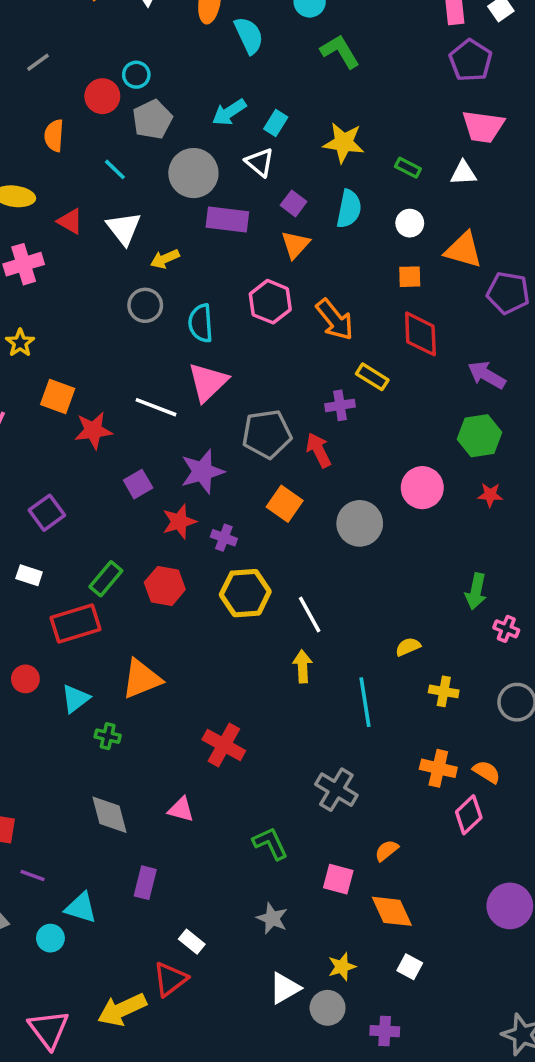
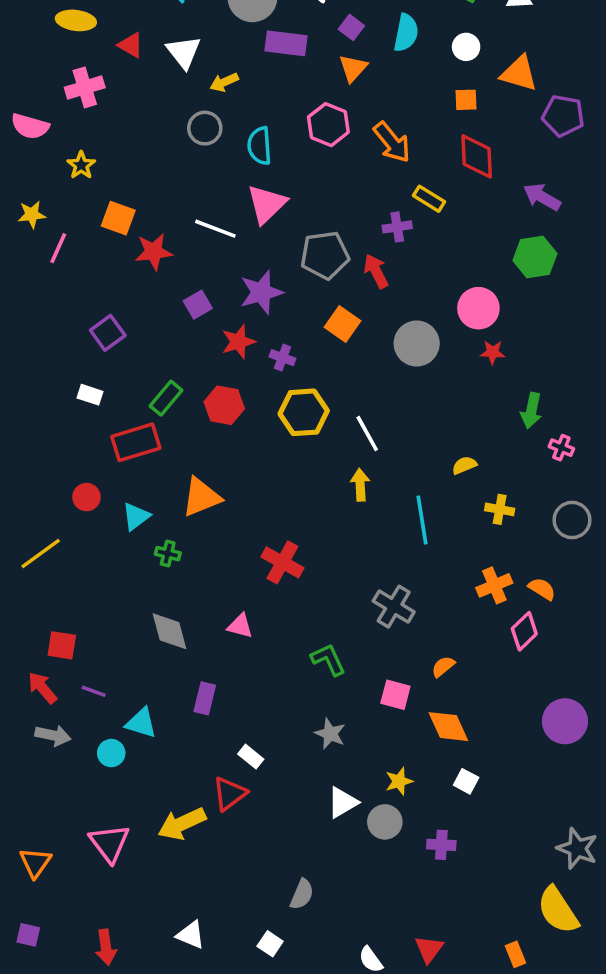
red star: (490, 495) -> (493, 352), moved
orange cross: (438, 768) -> (494, 585), turned -36

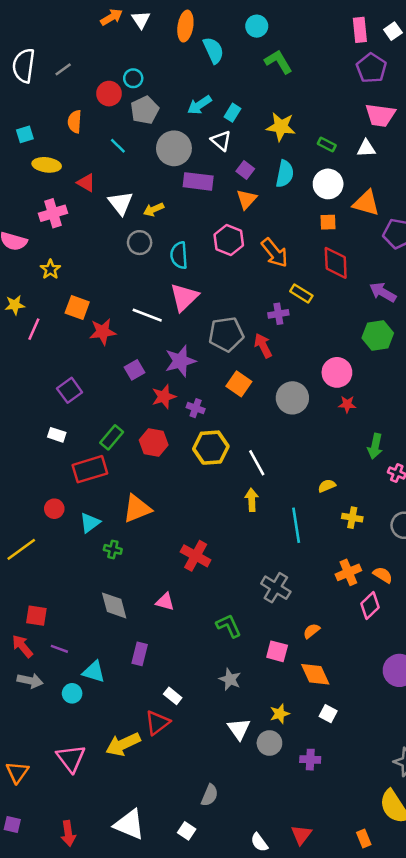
white circle: (466, 47) -> (328, 184), size x1.5
white triangle: (184, 52) -> (120, 203), moved
white triangle: (342, 802) -> (239, 729), turned -35
white triangle: (191, 935) -> (129, 824), size x1.5

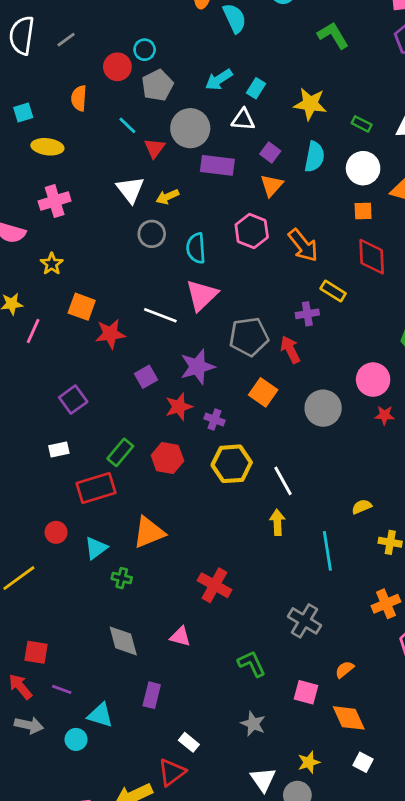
green L-shape: (278, 62) -> (333, 35), moved
white triangle: (221, 141) -> (243, 120), turned -35
red triangle: (86, 183) -> (155, 148), moved, turned 36
white rectangle: (57, 435) -> (59, 450), turned -30

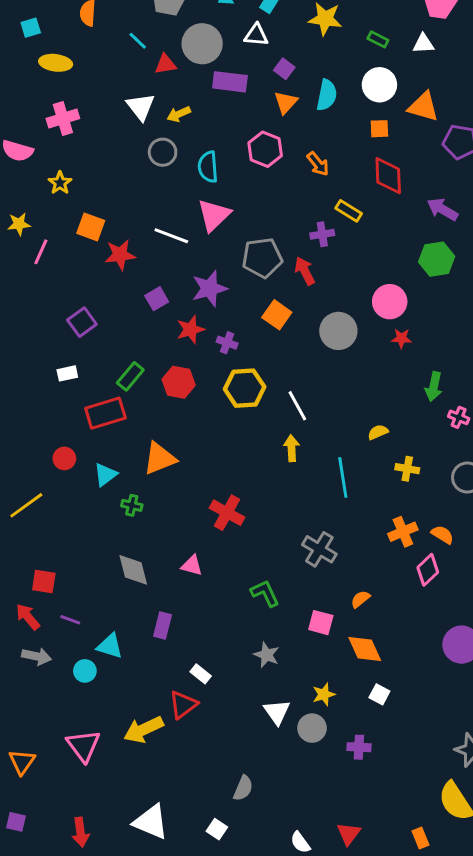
red triangle: (155, 148) -> (165, 64), turned 45
cyan semicircle: (315, 157) -> (327, 95), moved
orange arrow: (303, 245) -> (318, 164), size x0.7

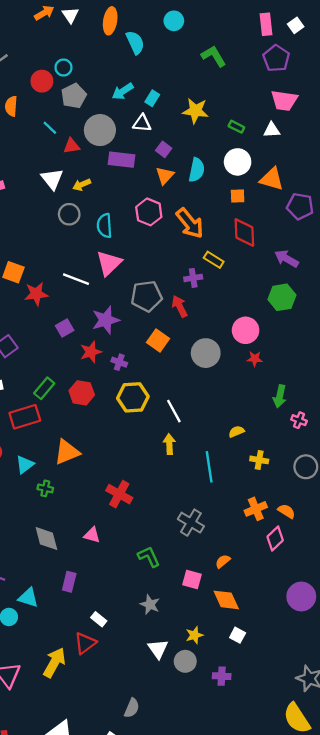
orange arrow: (318, 164) -> (190, 223), size x1.6
yellow arrow: (144, 730) -> (54, 662), turned 144

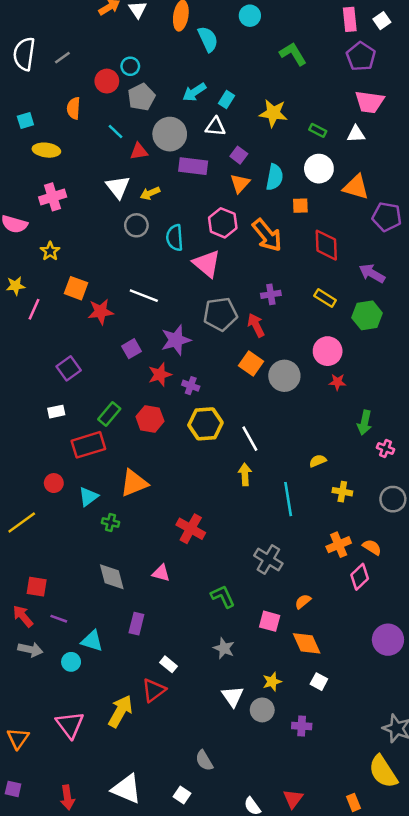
orange square: (238, 196) -> (300, 206), moved
yellow rectangle: (214, 260) -> (325, 298), moved
pink triangle: (109, 263) -> (207, 264), moved, turned -36
orange square: (158, 341) -> (251, 363), moved
gray semicircle: (132, 708) -> (204, 761), turned 126

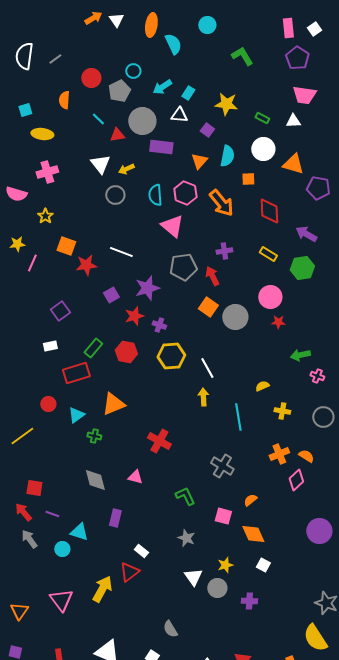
cyan circle: (130, 66) -> (133, 71), moved
purple square: (239, 155) -> (207, 130), moved
cyan semicircle: (175, 238) -> (155, 195), moved
green arrow: (365, 423) -> (300, 355), turned 66
gray arrow: (30, 650) -> (29, 539), turned -138

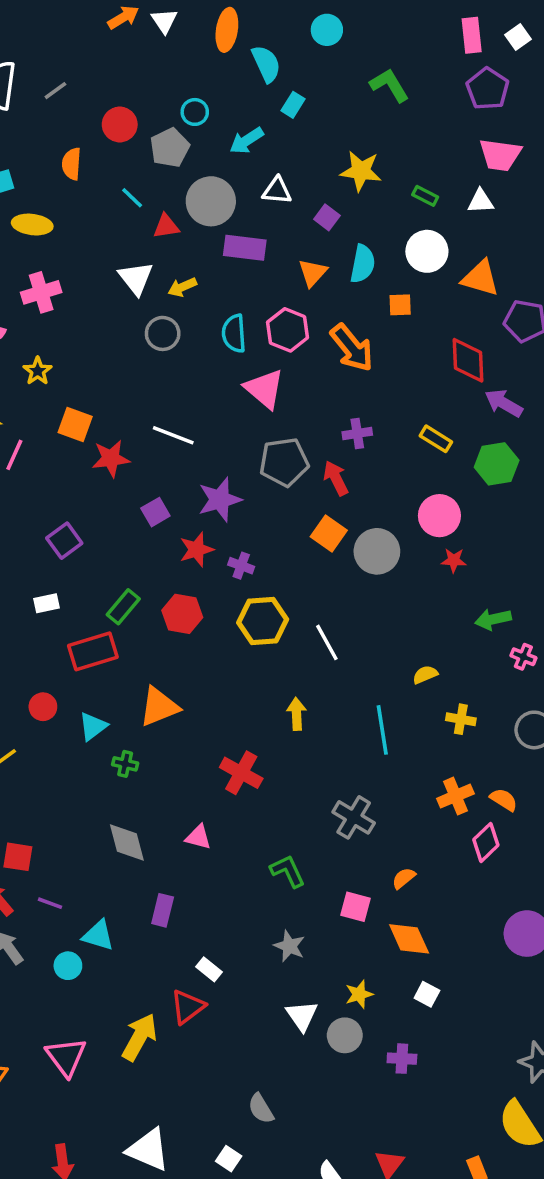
cyan rectangle: (188, 93) -> (293, 105), moved
red diamond: (269, 211) -> (468, 360), moved
yellow arrow: (203, 397) -> (297, 714), moved

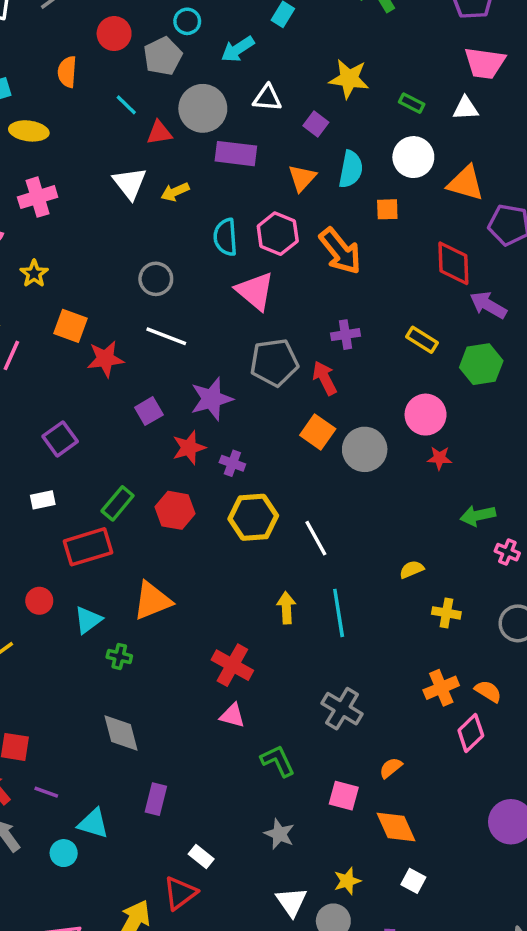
gray circle: (163, 333) -> (156, 279), moved
cyan line: (382, 730) -> (339, 613), moved
pink triangle: (198, 837) -> (232, 716), moved

